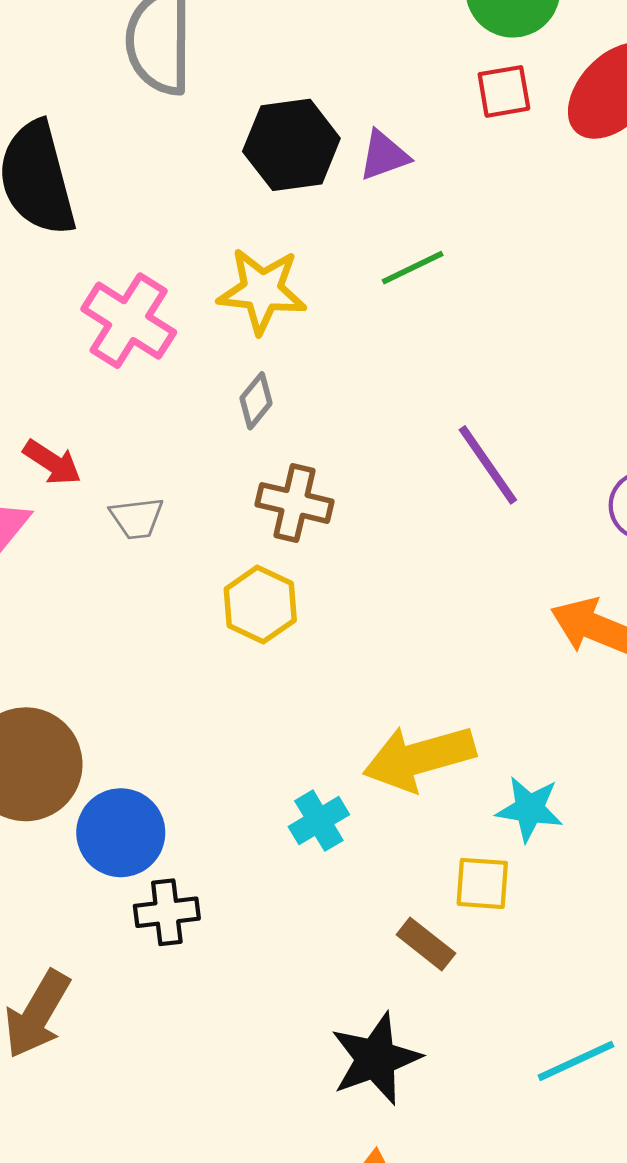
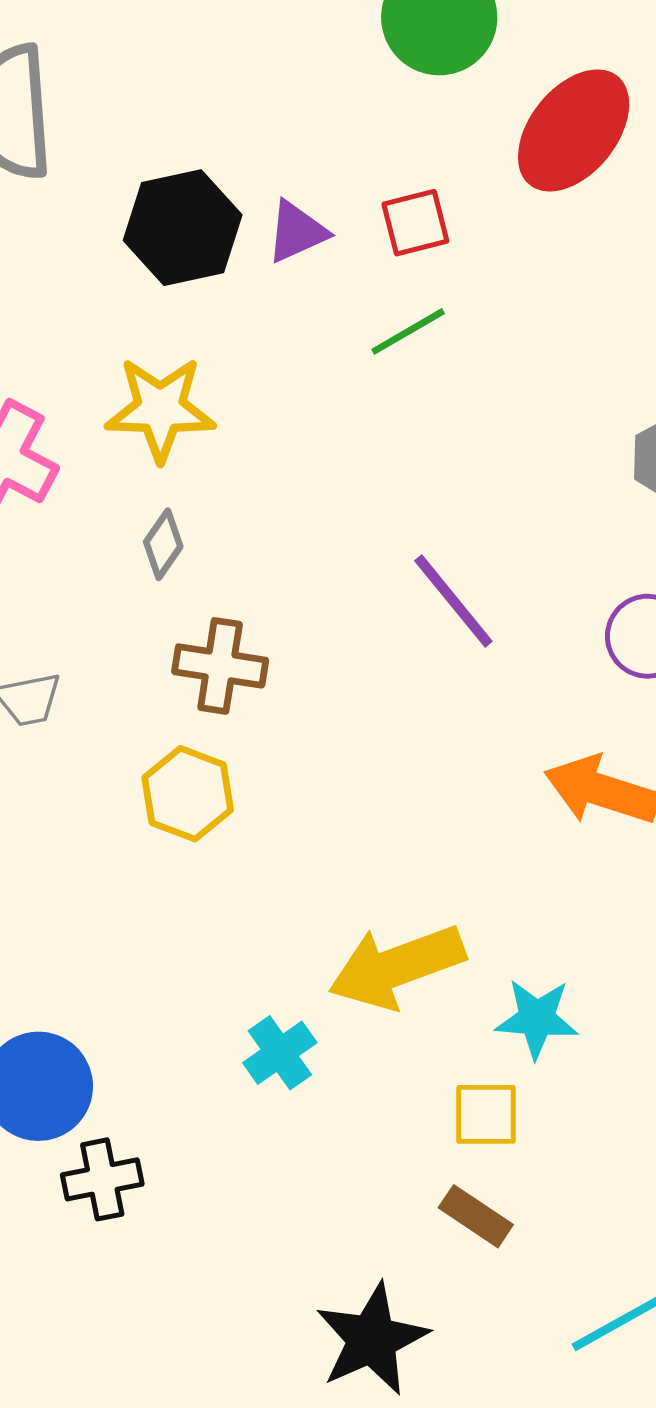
red square: (504, 91) -> (415, 223), moved
green line: (413, 268) -> (408, 331), moved
brown rectangle: (426, 944) -> (476, 1216), moved

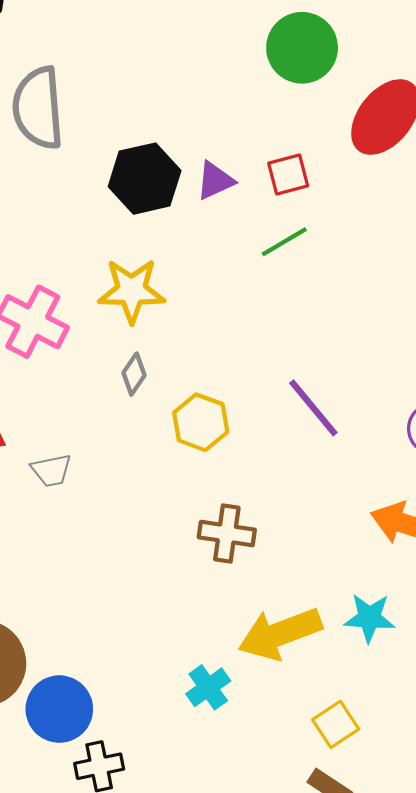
brown cross: (220, 666) -> (227, 533), moved
yellow hexagon: (188, 794) -> (201, 422), moved
cyan star: (537, 1019) -> (369, 618), moved
yellow square: (486, 1114) -> (336, 724), turned -33

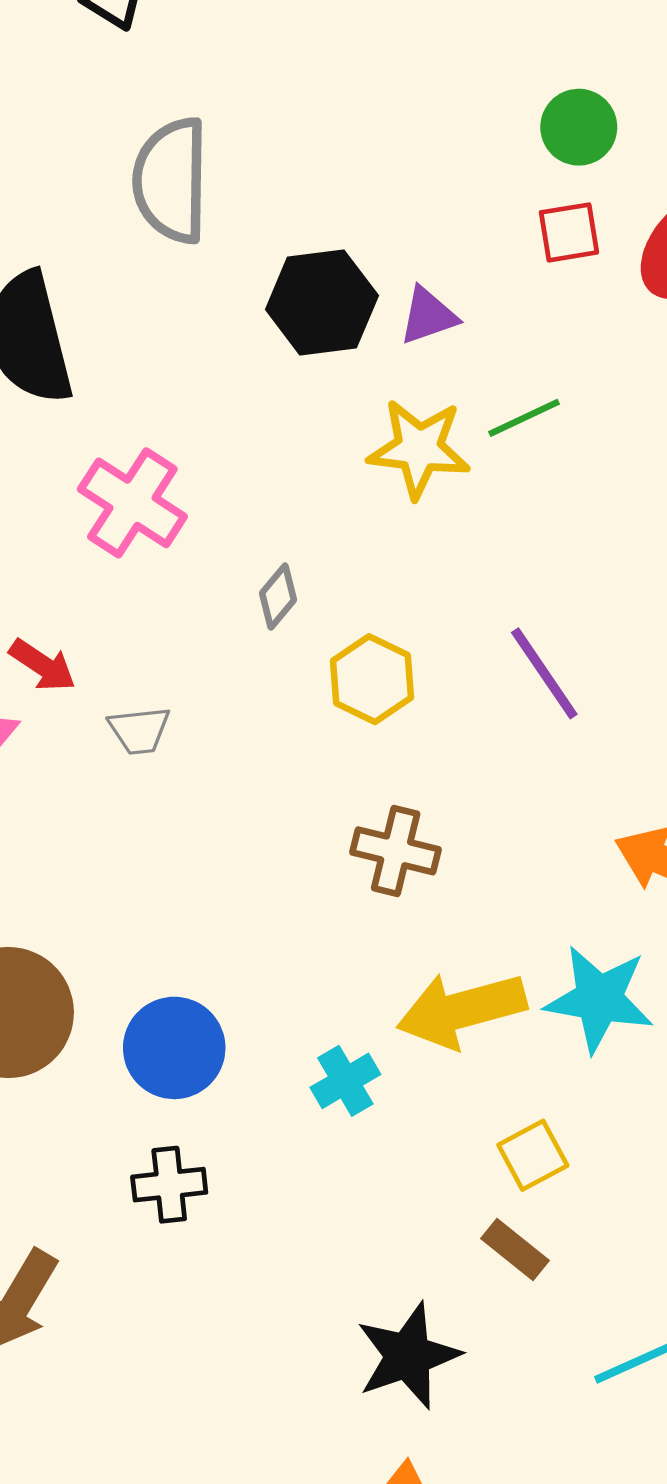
green circle: (302, 48) -> (579, 127), size x0.7
red square: (288, 174) -> (569, 232), moved
yellow star: (132, 291) -> (419, 449), moved
cyan star: (369, 618) -> (599, 999), size x1.4
blue circle: (59, 709) -> (174, 1048), moved

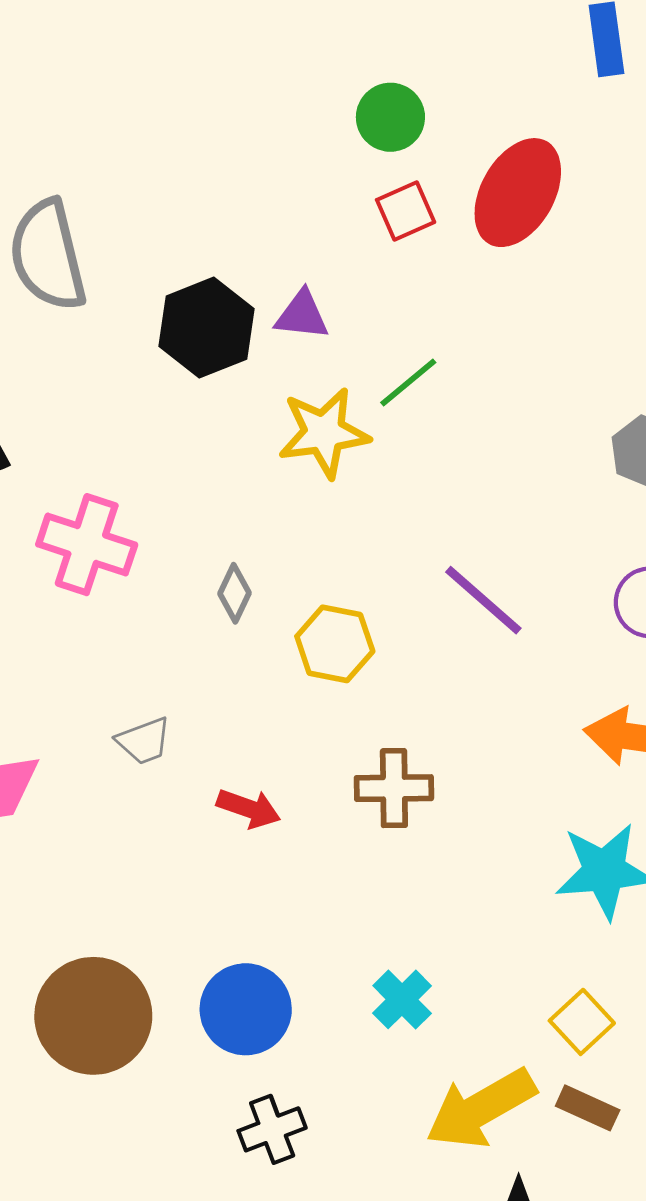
purple triangle: (428, 316) -> (302, 315), turned 40
red arrow: (43, 665) -> (249, 808), moved
yellow arrow: (462, 1010) -> (481, 1109), moved

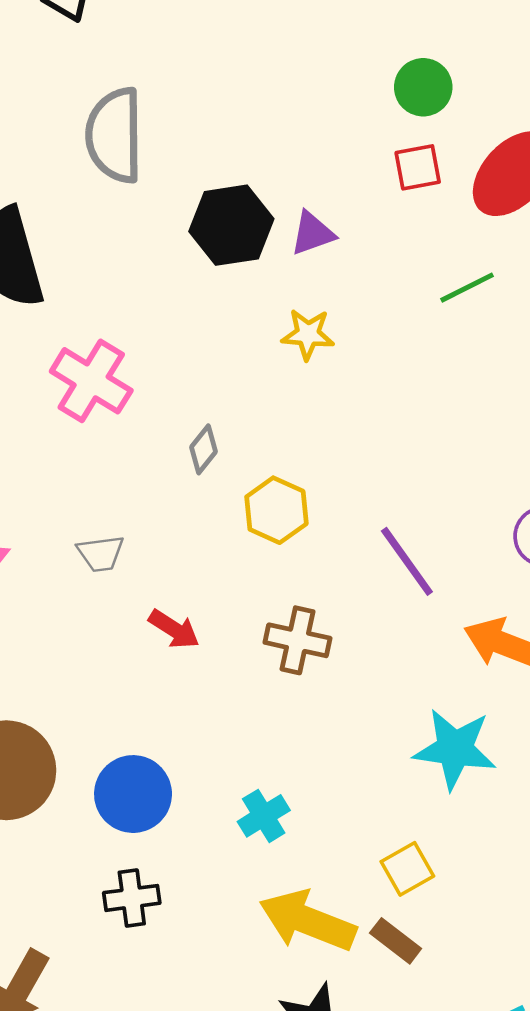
purple triangle: (302, 315) -> (312, 233), turned -39
green line: (408, 383) -> (467, 288), moved
yellow star: (324, 433) -> (308, 334), size x0.7
purple line: (483, 600) -> (407, 561), moved
yellow arrow: (481, 1109) -> (308, 921), turned 38

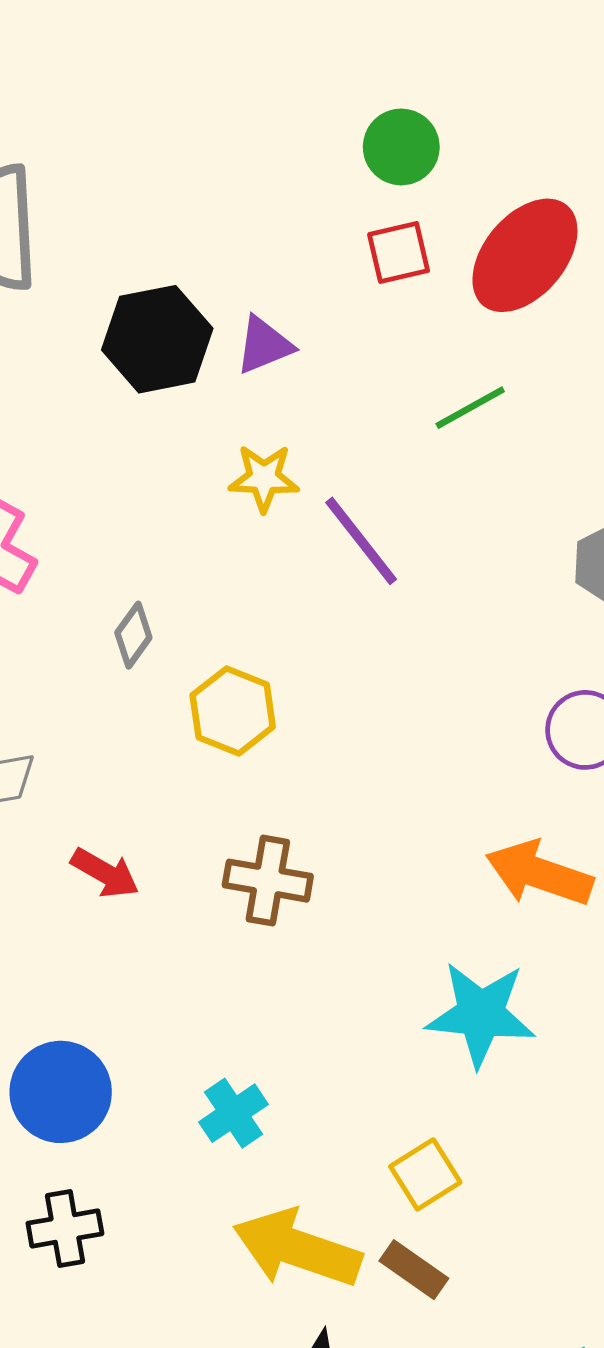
purple line: (407, 561) -> (361, 541), moved

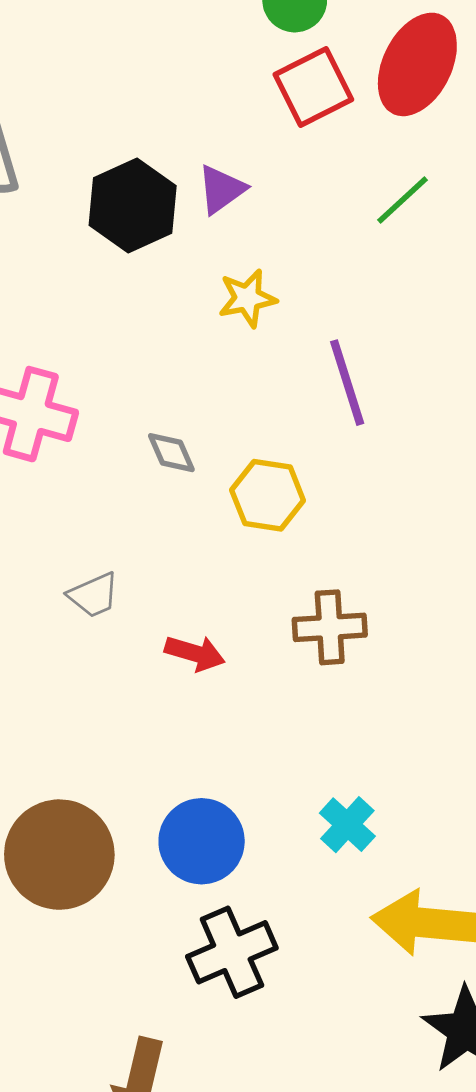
red square: (399, 252) -> (313, 87), size x1.4
purple line: (361, 541) -> (347, 383), moved, turned 34
gray diamond: (133, 635) -> (171, 453), turned -46
black cross: (65, 1229) -> (232, 952), size x1.4

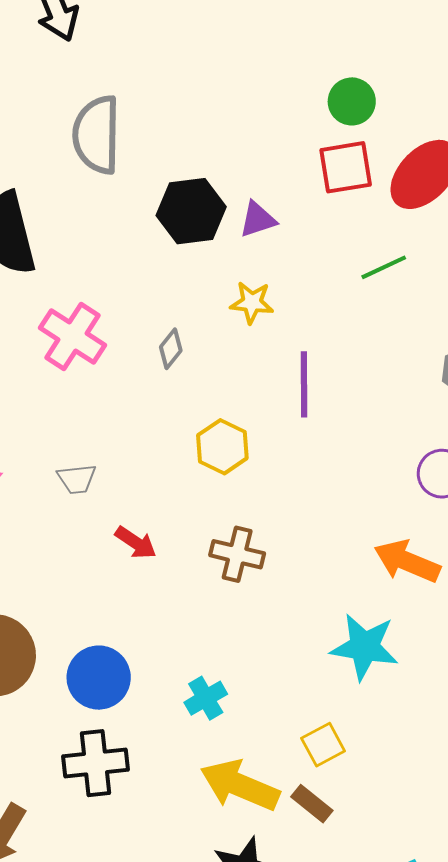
gray diamond: (171, 453) -> (171, 349), moved, turned 45

